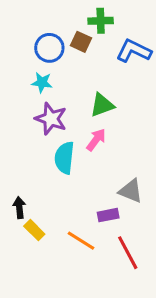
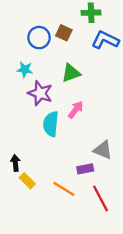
green cross: (101, 21) -> (91, 13), moved
cyan star: (42, 83) -> (25, 70), moved
green triangle: (102, 105) -> (71, 73), moved

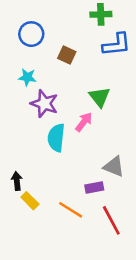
brown square: (64, 33) -> (67, 55), moved
blue circle: (39, 38) -> (31, 34), moved
blue L-shape: (105, 40) -> (117, 45), turned 148
green triangle: (71, 73) -> (99, 97), moved, turned -48

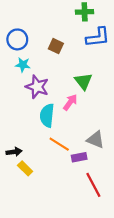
blue circle: (31, 34) -> (17, 39), moved
black arrow: (17, 181) -> (14, 152), turned 88
orange line: (71, 210) -> (59, 144), moved

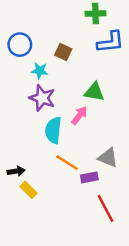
cyan star: (23, 65) -> (40, 71), moved
green triangle: (83, 81) -> (94, 92), turned -42

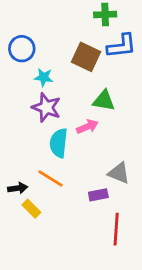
brown square: (63, 52) -> (86, 57), moved, size x1.5
pink arrow: (79, 115) -> (87, 127), turned 30
orange line: (67, 163) -> (50, 179), moved
red line: (105, 208) -> (116, 229), turned 32

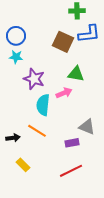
cyan star: (44, 77) -> (16, 57), moved
yellow rectangle: (31, 209) -> (23, 165), moved
red line: (116, 229) -> (71, 171), moved, turned 60

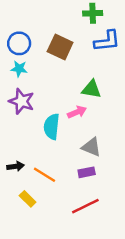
brown square: (63, 42) -> (60, 47), moved
purple star: (34, 79) -> (22, 101), moved
gray triangle: (87, 127) -> (91, 147), moved
orange line: (37, 131) -> (44, 175), moved

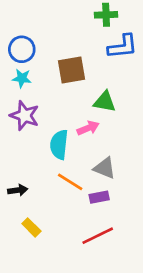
brown square: (60, 47) -> (72, 70), moved, turned -35
orange line: (44, 175) -> (70, 182), moved

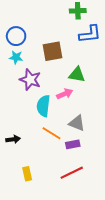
purple star: (25, 116) -> (30, 80), moved
yellow rectangle: (31, 227) -> (27, 174), moved, turned 32

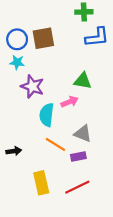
brown square: (52, 51) -> (43, 38), moved
yellow rectangle: (27, 174) -> (41, 183), moved, size x1.5

